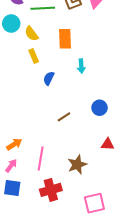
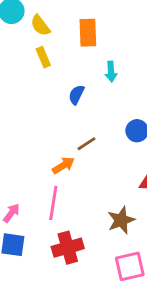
blue semicircle: (49, 78) -> (76, 95), moved
orange arrow: (14, 144) -> (63, 165), moved
brown star: (77, 165) -> (121, 220), moved

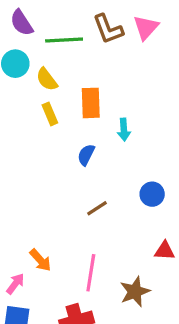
orange rectangle: (88, 33) -> (91, 103), moved
orange arrow: (63, 165) -> (40, 260), moved, turned 80
pink line: (53, 203) -> (91, 273), moved

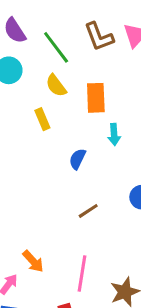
green line: (64, 40) -> (56, 47), turned 56
yellow semicircle: (47, 79) -> (56, 86), moved
orange rectangle: (91, 103) -> (96, 98), moved

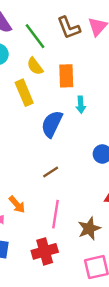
yellow rectangle: (42, 119) -> (24, 93), size x1.5
blue semicircle: (77, 159) -> (52, 124), size x1.6
brown line: (88, 211) -> (51, 172), moved

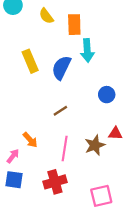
yellow rectangle: (24, 93) -> (30, 61), moved
cyan arrow: (81, 105) -> (87, 50), size x1.5
brown star: (89, 229) -> (95, 145), moved

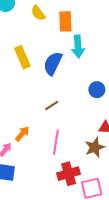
orange arrow: (30, 140) -> (22, 134), turned -98
brown star: (95, 145) -> (95, 147), moved
red cross: (55, 182) -> (69, 174), moved

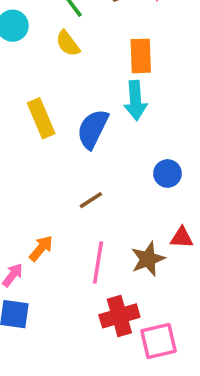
orange rectangle: (65, 21) -> (141, 56), moved
brown star: (95, 147) -> (148, 259), moved

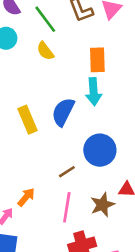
yellow rectangle: (41, 118) -> (27, 120), moved
blue circle: (167, 173) -> (100, 150), moved, size x1.6
brown line: (91, 200) -> (67, 172), moved

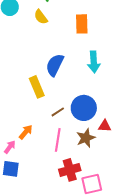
cyan arrow: (94, 92) -> (94, 62), moved
yellow rectangle: (27, 120) -> (37, 87), moved
blue circle: (100, 150) -> (84, 108), moved

